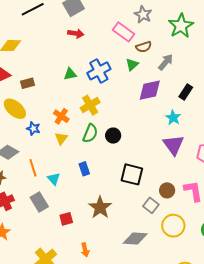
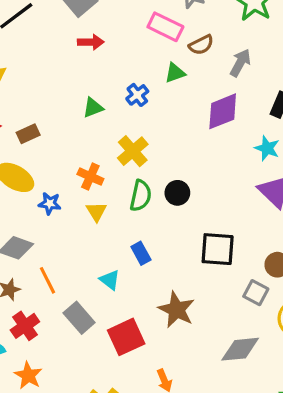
green triangle: (132, 64) -> (175, 73), moved, turned 32
blue cross: (99, 71) -> (137, 95), size x0.6
orange line: (33, 168) -> (47, 280), moved
cyan triangle: (54, 179) -> (110, 280), moved
red square: (66, 219) -> (126, 337), size x1.6

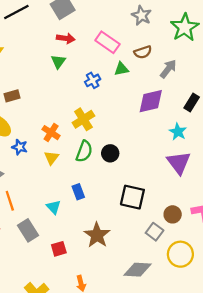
pink rectangle: (165, 27) -> (107, 42), moved
green triangle: (93, 108) -> (58, 61), moved, turned -42
red square: (126, 337) -> (59, 249), size x0.6

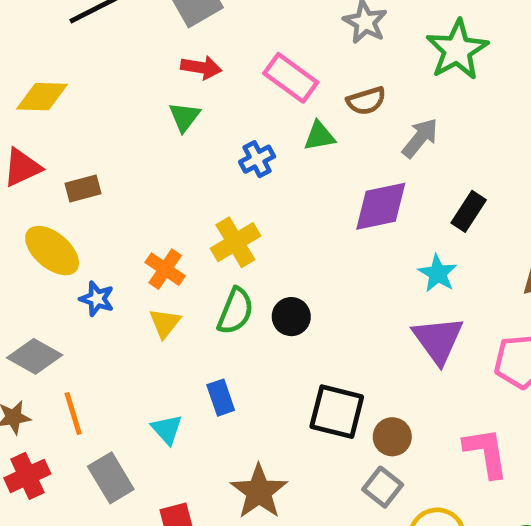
brown circle: (173, 214) -> (392, 437), moved

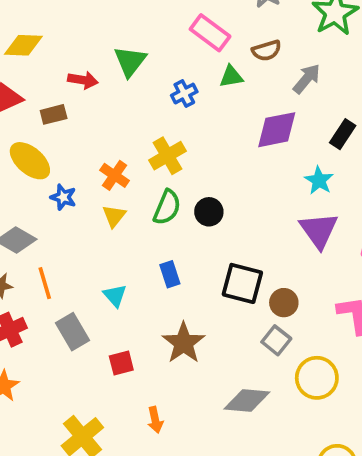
red arrow: (201, 68) -> (83, 80), moved
green triangle: (184, 117) -> (130, 61), size x1.4
blue rectangle: (221, 398) -> (170, 274), moved

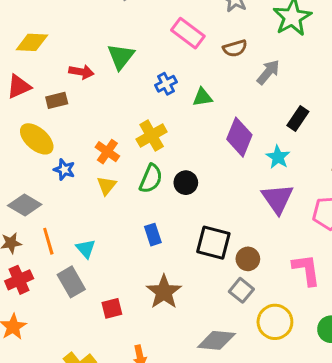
green triangle: (231, 77) -> (202, 97), moved
purple diamond: (277, 130) -> (239, 137), moved, turned -57
cyan triangle: (115, 296) -> (86, 249), moved

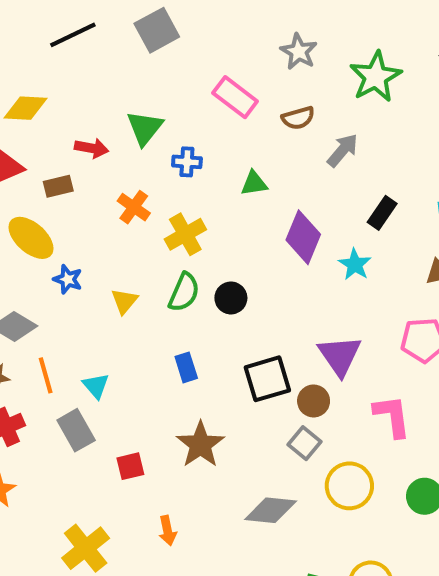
blue cross: (166, 84) -> (187, 162), moved, turned 30
orange cross: (107, 152) -> (134, 207), moved
purple triangle: (278, 199) -> (340, 355), moved
black square: (213, 243) -> (267, 379), turned -32

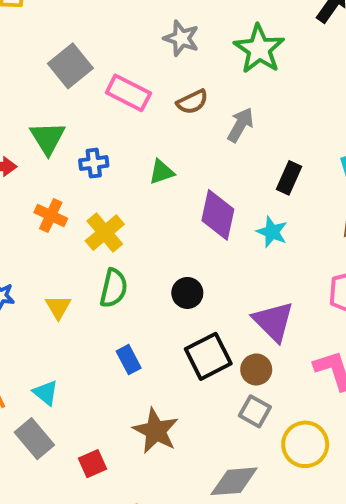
gray square: (157, 30) -> (70, 66), moved
black circle: (231, 298) -> (187, 293), moved

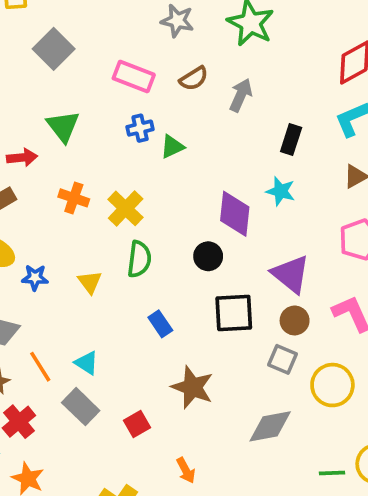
gray square: (70, 66) -> (54, 49), moved
blue cross: (94, 163) -> (140, 128), moved
purple diamond: (218, 215) -> (235, 214), moved
black square: (208, 356) -> (234, 313), turned 30
brown circle: (256, 369) -> (295, 320), moved

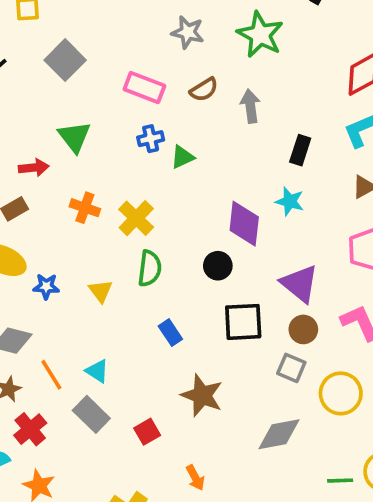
gray arrow: (241, 95) -> (250, 106), turned -32

